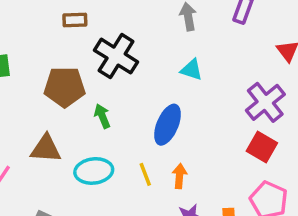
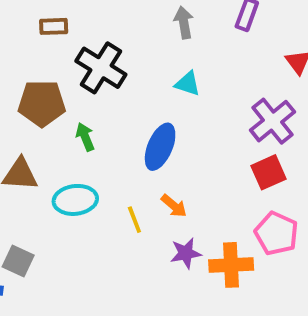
red square: (262, 147) -> (269, 172), turned 36
yellow line: (145, 174) -> (134, 220), moved
orange arrow: (180, 176) -> (174, 206), turned 125

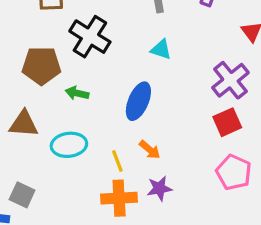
green arrow: (85, 137) -> (77, 93), turned -55
orange cross: (231, 265) -> (119, 198), moved

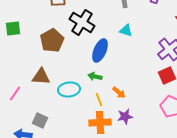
brown pentagon: (41, 66) -> (52, 40), turned -30
green arrow: (77, 93) -> (95, 76), moved
blue ellipse: (138, 101) -> (100, 50), moved

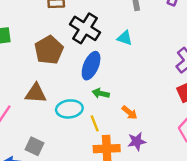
cyan triangle: (126, 30) -> (125, 38), moved
blue ellipse: (100, 50) -> (91, 66), moved
yellow line: (99, 99) -> (95, 123), moved

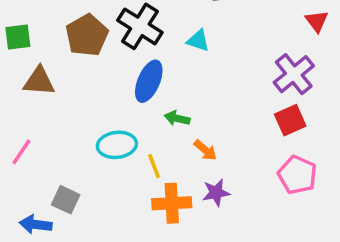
brown pentagon: (49, 50) -> (87, 35), moved
brown triangle: (36, 93) -> (39, 81), moved
green arrow: (101, 93) -> (177, 118), moved

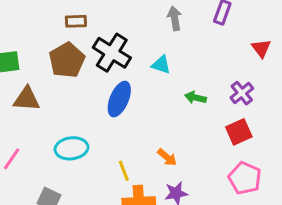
purple cross: (294, 74) -> (242, 93), size x0.7
green arrow: (177, 118) -> (195, 98), moved
cyan ellipse: (117, 145) -> (71, 148), moved

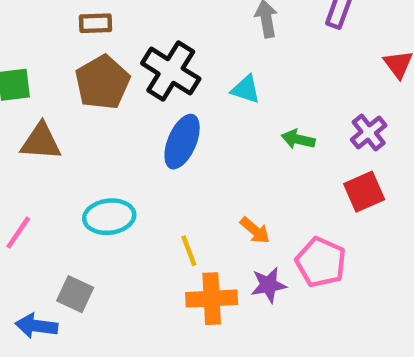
brown rectangle: (76, 21) -> (96, 23), moved
pink pentagon: (245, 178) -> (321, 262), moved

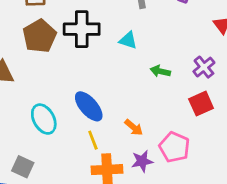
black cross: (171, 71) -> (82, 29), turned -32
blue ellipse: (182, 142) -> (89, 106), moved, turned -64
cyan ellipse: (109, 217) -> (44, 119), turned 68

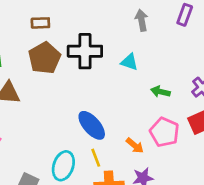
cyan ellipse: (44, 119) -> (63, 166), moved, turned 48
pink pentagon: (174, 147) -> (164, 132), moved

